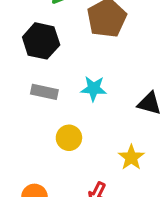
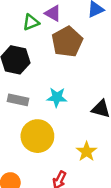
yellow circle: (69, 138) -> (37, 136), size x1.6

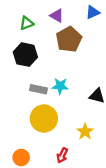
green triangle: (31, 22) -> (27, 23), moved
gray rectangle: (18, 100) -> (38, 89), moved

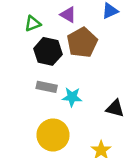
black hexagon: (25, 55) -> (48, 51), moved
gray rectangle: (38, 89) -> (47, 87), moved

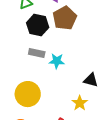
black triangle: (115, 108) -> (91, 80), moved
yellow circle: (53, 135) -> (28, 94), moved

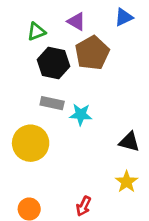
yellow circle: (28, 94) -> (31, 143), moved
yellow star: (80, 103) -> (127, 182), moved

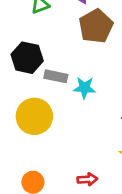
black hexagon: (53, 63) -> (27, 58), moved
red arrow: (84, 206) -> (87, 179), turned -120

